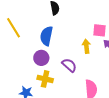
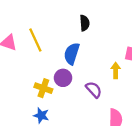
yellow cross: (45, 79) -> (43, 88), moved

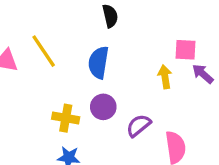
purple circle: (63, 78) -> (103, 107), moved
purple semicircle: (94, 90) -> (139, 125), moved, turned -78

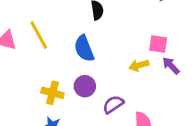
blue semicircle: (98, 62) -> (84, 49), turned -36
yellow arrow: (165, 77) -> (139, 65), turned -102

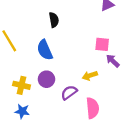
yellow arrow: (139, 65) -> (90, 76), moved

